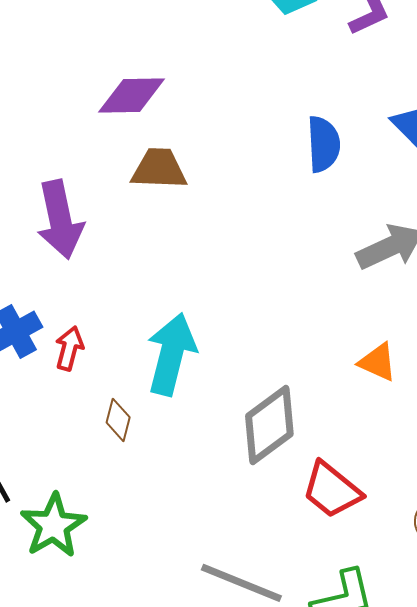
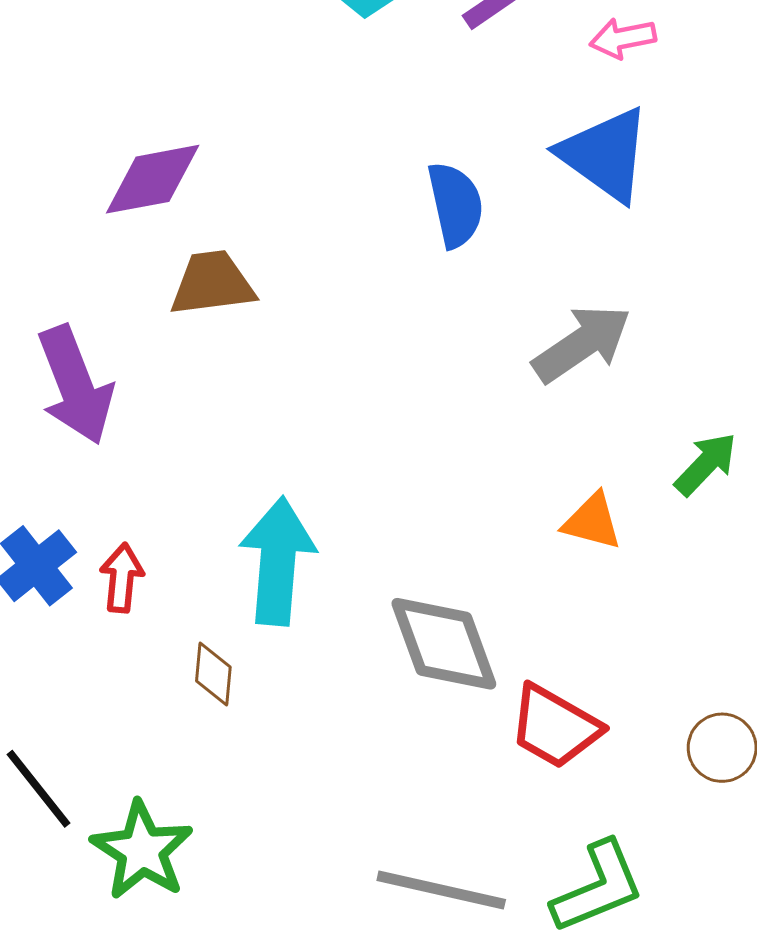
gray diamond: (269, 425) -> (444, 644), turned -64

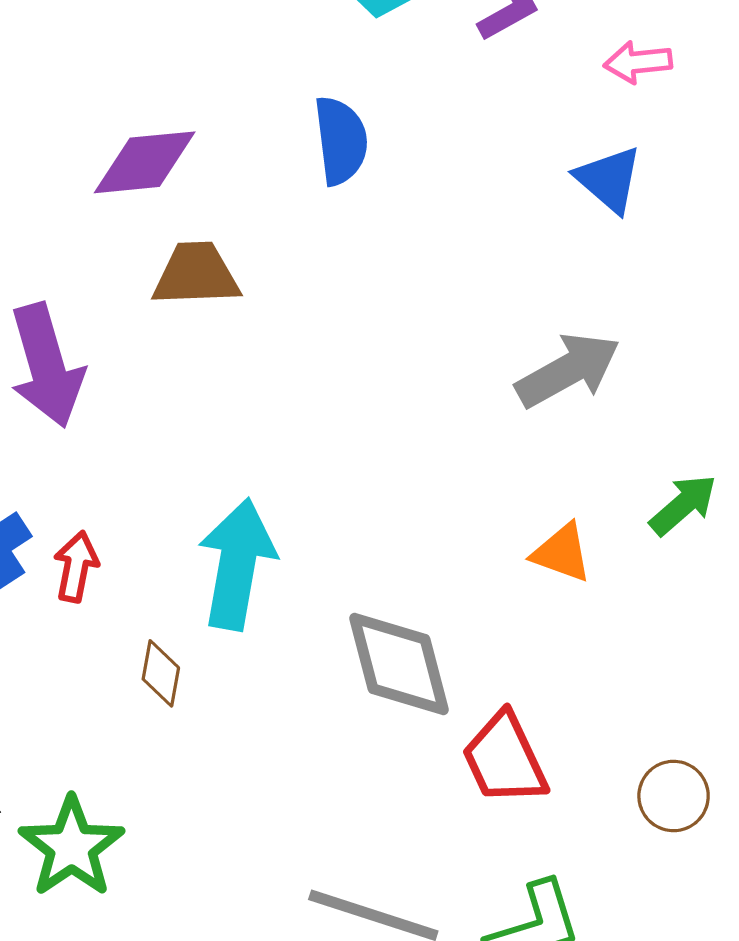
blue triangle: (605, 155) -> (609, 179), size x0.7
blue semicircle: (455, 205) -> (341, 141), moved
red trapezoid: (555, 727) -> (505, 759), turned 30

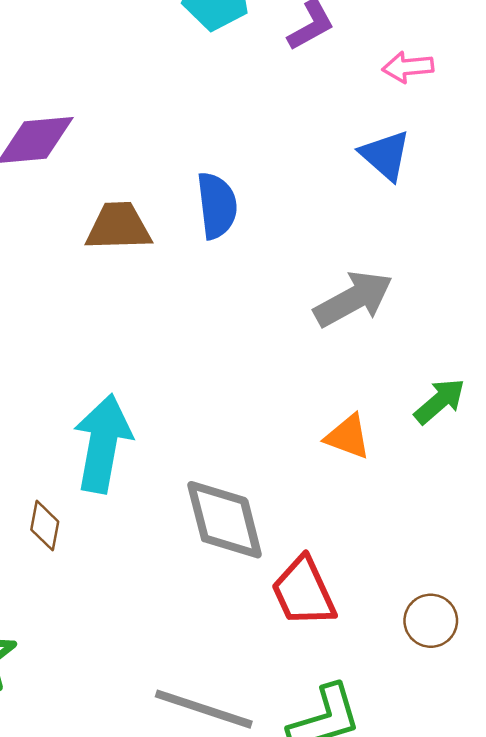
blue semicircle: (341, 141) -> (217, 206), moved
brown trapezoid: (196, 274) -> (119, 227), moved

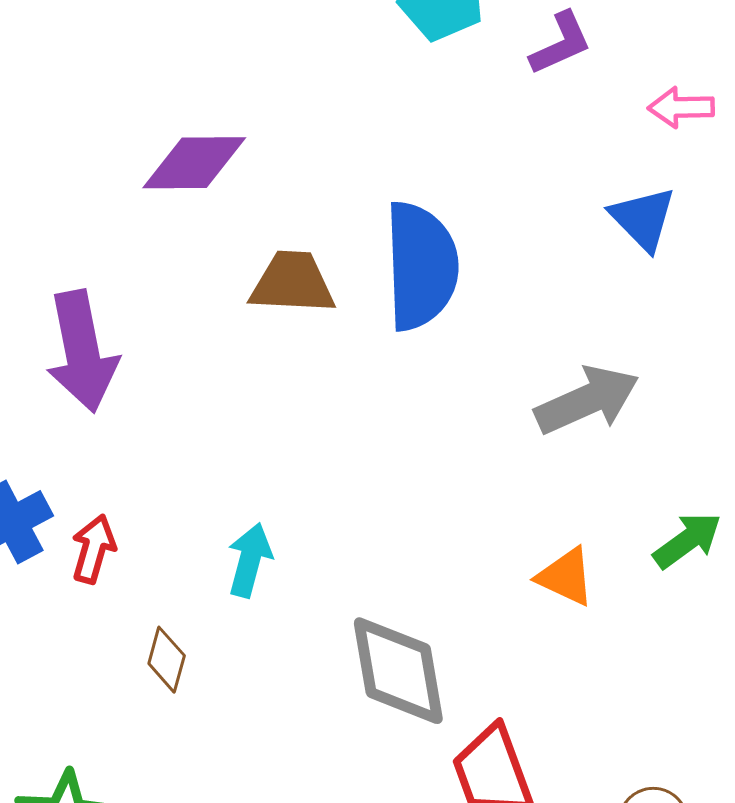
blue semicircle: (217, 206) -> (421, 266), size x1.5
cyan arrow: (103, 443) -> (250, 560), size x0.6

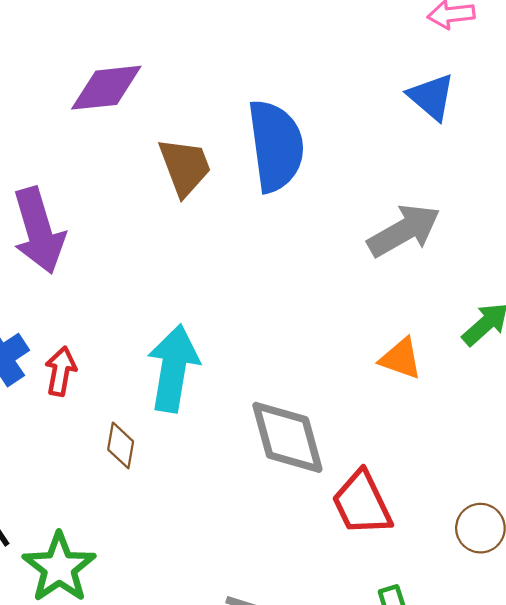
brown trapezoid: (292, 283) -> (185, 167), turned 72
cyan arrow: (250, 560) -> (173, 368), size x1.6

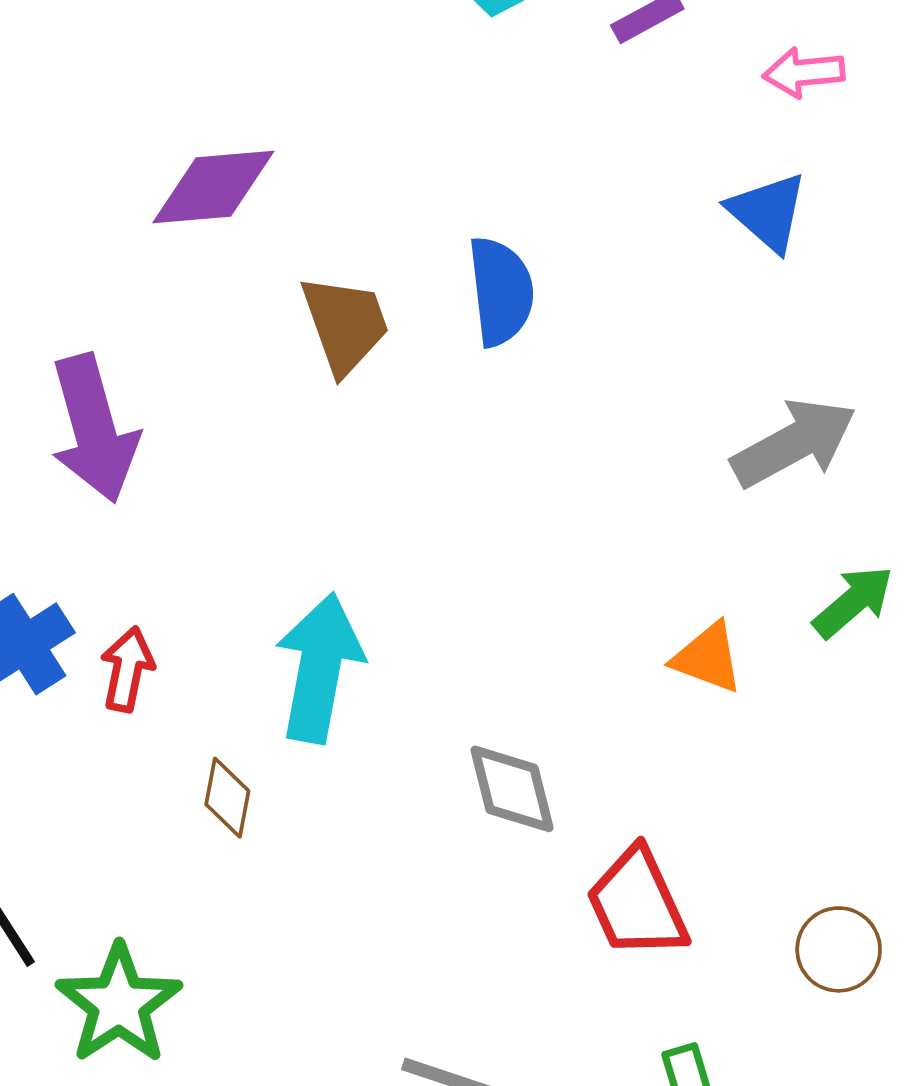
blue semicircle: (276, 146) -> (501, 291), size x0.7
gray arrow: (404, 231) -> (794, 443), moved
gray diamond: (287, 437) -> (512, 789), size x0.7

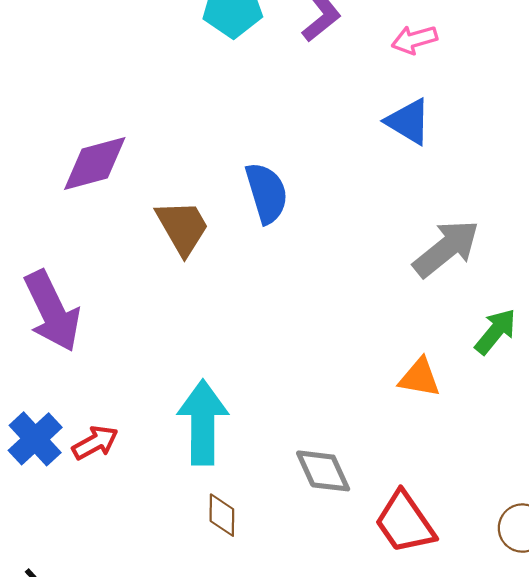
red arrow: (127, 669) -> (95, 443), turned 60
brown diamond: (227, 798) -> (222, 515), moved

